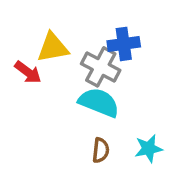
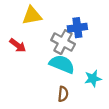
yellow triangle: (53, 47) -> (32, 15), moved
cyan star: (149, 149) -> (93, 79), moved

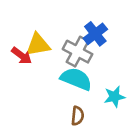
yellow triangle: (32, 15) -> (38, 45), moved
blue cross: (77, 28) -> (95, 34), turned -30

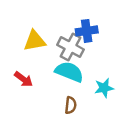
blue cross: (95, 34) -> (87, 31), turned 30
red arrow: (22, 56) -> (23, 79), moved

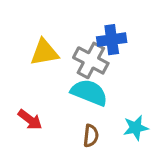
red arrow: (23, 79) -> (30, 120), moved
cyan star: (104, 88) -> (136, 128), moved

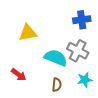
blue cross: (112, 40) -> (82, 20), moved
gray cross: (91, 60) -> (78, 51), moved

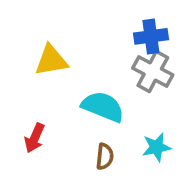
gray cross: (78, 51) -> (153, 71), moved
red arrow: (19, 75) -> (35, 138), turned 77

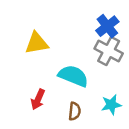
blue cross: (151, 36) -> (107, 26), turned -30
red arrow: (35, 138) -> (38, 99), moved

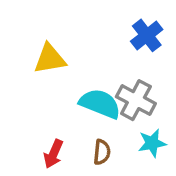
gray cross: (109, 51) -> (136, 100), moved
red arrow: (38, 99) -> (53, 154), moved

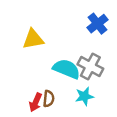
cyan star: (152, 143) -> (84, 96), moved
brown semicircle: (102, 152) -> (49, 99), moved

